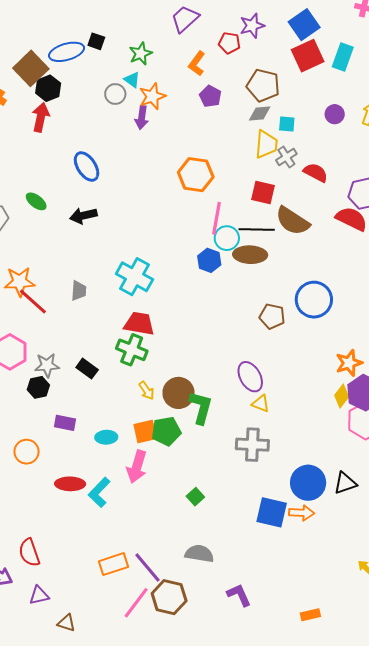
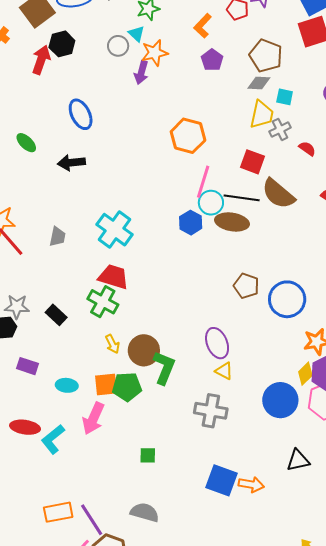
black hexagon: (48, 88) -> (62, 44), moved
red semicircle: (316, 173) -> (307, 149), size x0.7
blue circle: (314, 300) -> (287, 299), moved
blue circle: (308, 483) -> (280, 400), moved
green square: (195, 497) -> (148, 455), turned 36

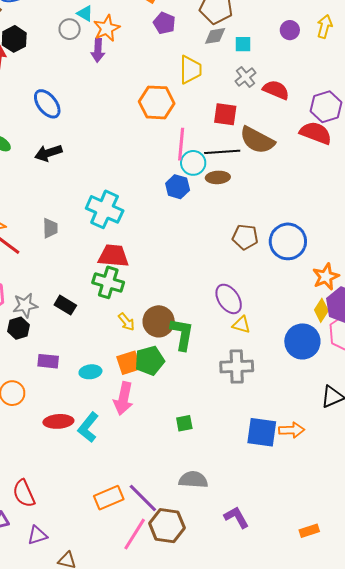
yellow trapezoid: (262, 115) -> (190, 70), moved
red semicircle: (307, 149) -> (276, 90), size x1.5
brown ellipse: (232, 222) -> (218, 177), size x0.7

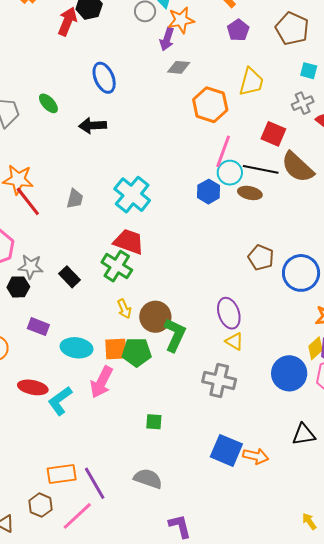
gray diamond: (215, 36) -> (179, 67), moved
cyan ellipse: (90, 372) -> (77, 348), size x1.4
brown hexagon: (167, 526) -> (40, 505), moved, size x0.7

